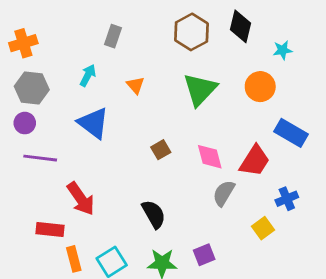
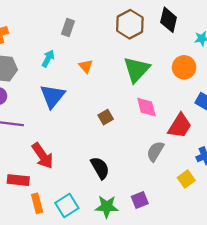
blue triangle: (93, 123) -> (53, 96), turned 32
pink diamond: (210, 157) -> (146, 107), moved

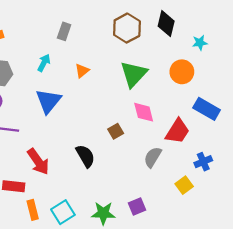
orange triangle: (86, 66) -> (82, 71), turned 32
brown square: (106, 117) -> (116, 131), moved
black semicircle: (100, 168) -> (85, 156), moved

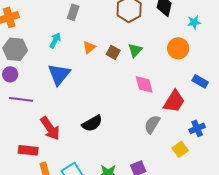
green triangle: (134, 74) -> (135, 50), size x0.6
blue rectangle: (207, 109) -> (200, 81), size x0.7
brown square: (116, 131) -> (113, 52), moved, turned -32
black semicircle: (85, 156) -> (92, 123), turned 90

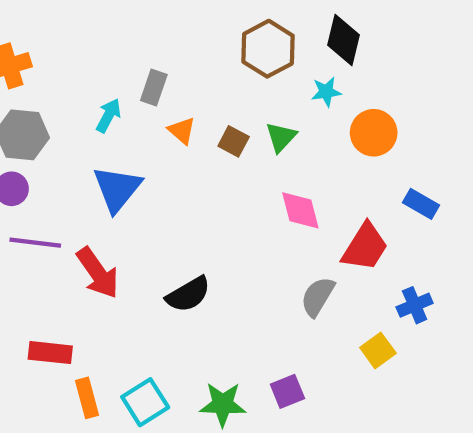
gray rectangle: (73, 12) -> (154, 87), moved
cyan star: (194, 22) -> (326, 92), moved
orange triangle: (89, 47) -> (182, 131), turned -40
red arrow: (50, 128) -> (98, 273), moved

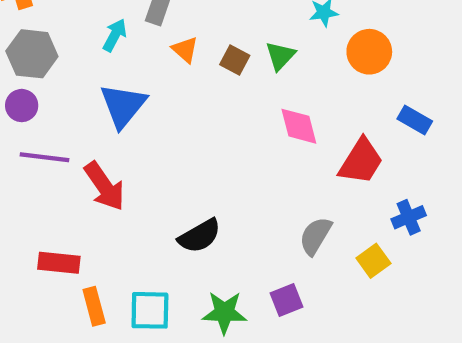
black semicircle: (188, 294) -> (200, 236), moved
gray semicircle: (318, 297) -> (315, 236), moved
cyan square: (145, 402) -> (150, 310), turned 33

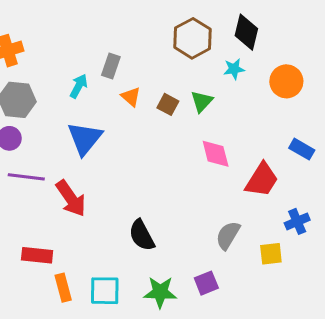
orange circle: (369, 52) -> (286, 81), moved
black semicircle: (200, 236) -> (142, 235), turned 92
yellow square: (373, 261) -> (271, 254), turned 30

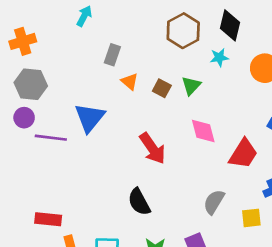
cyan arrow: (79, 86) -> (84, 16), moved
purple line: (26, 177) -> (51, 138), moved
red arrow: (71, 198) -> (152, 148), moved

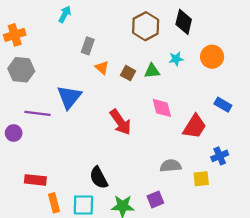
cyan star: (219, 57) -> (176, 59), moved
green triangle: (191, 86) -> (152, 71), turned 42
purple circle: (24, 118) -> (14, 133), moved
black semicircle: (139, 202) -> (99, 178), moved
gray semicircle: (214, 202) -> (171, 166), turned 54

